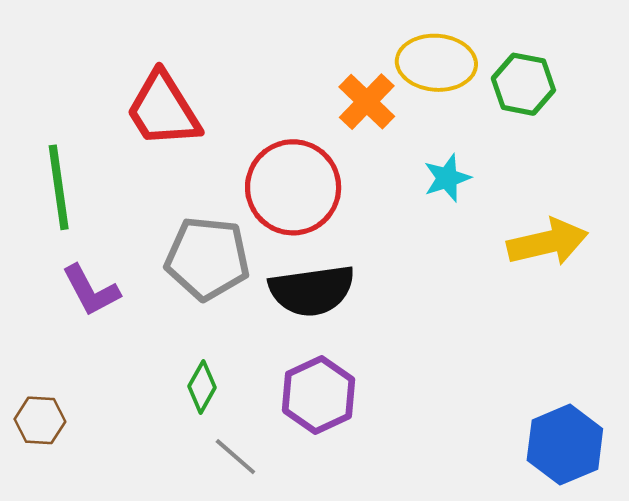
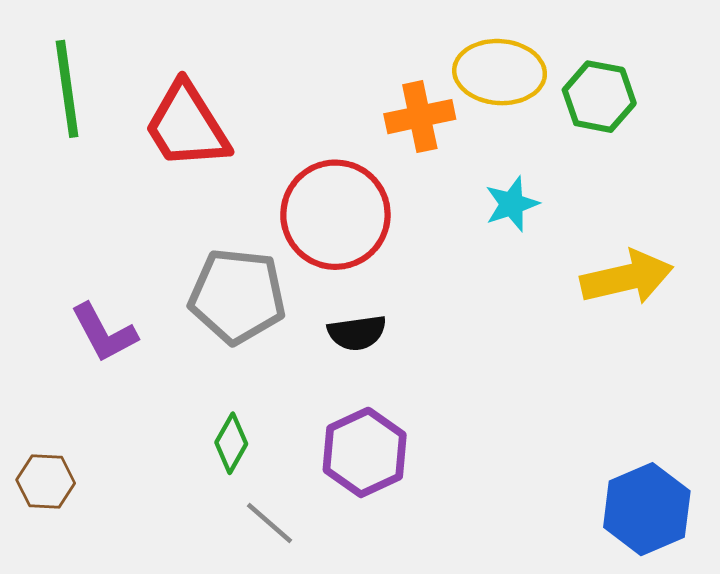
orange cross: (367, 102) -> (420, 117), turned 34
green line: (59, 187) -> (67, 89), moved
black semicircle: (312, 290) -> (357, 333), size x0.6

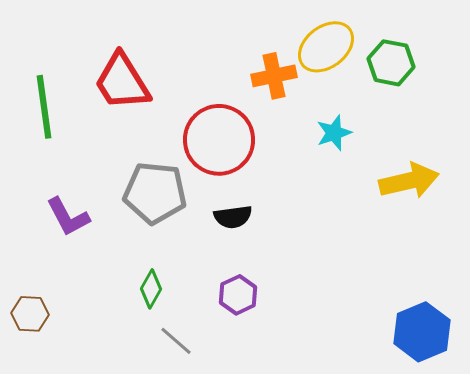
yellow ellipse: (500, 72) -> (326, 47), turned -42
green line: (67, 89) -> (44, 107), moved
purple hexagon: (365, 452) -> (238, 295), size x0.7

